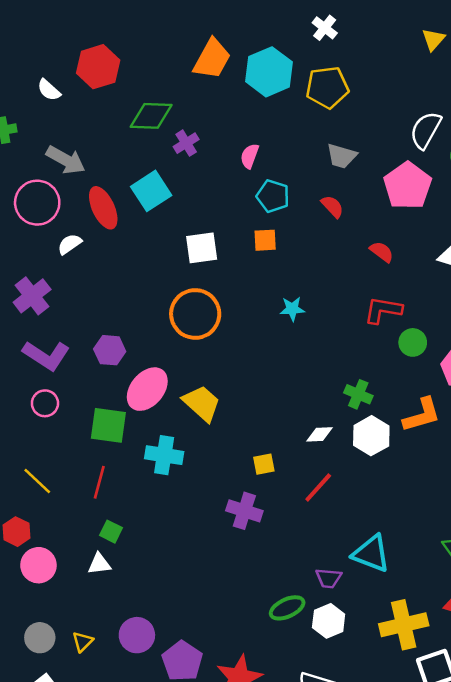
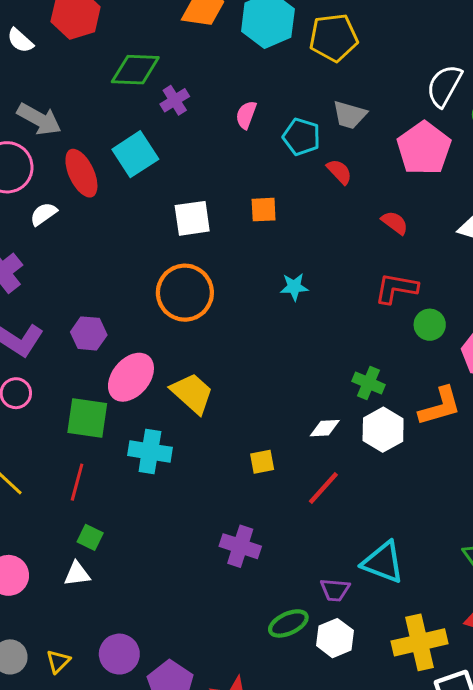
cyan pentagon: (273, 196) -> (301, 137), moved
purple cross: (244, 511) -> (240, 546), moved

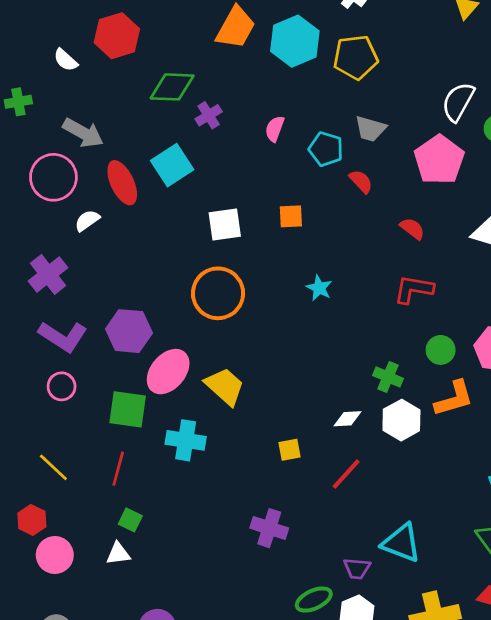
cyan star: (294, 287) -> (319, 288), turned 30
green circle: (430, 325) -> (441, 350), moved
purple hexagon: (89, 333) -> (129, 331), size x1.4

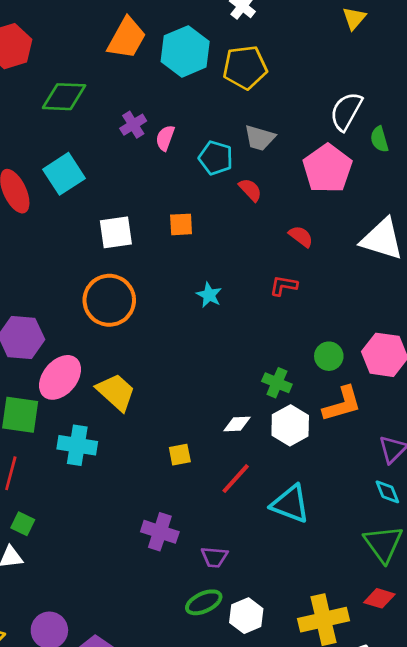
purple cross: (209, 115) -> (133, 125), moved
red L-shape: (414, 289) -> (284, 286), moved, size x0.7
cyan triangle: (401, 543) -> (290, 504), moved
purple trapezoid: (357, 568) -> (214, 557), moved

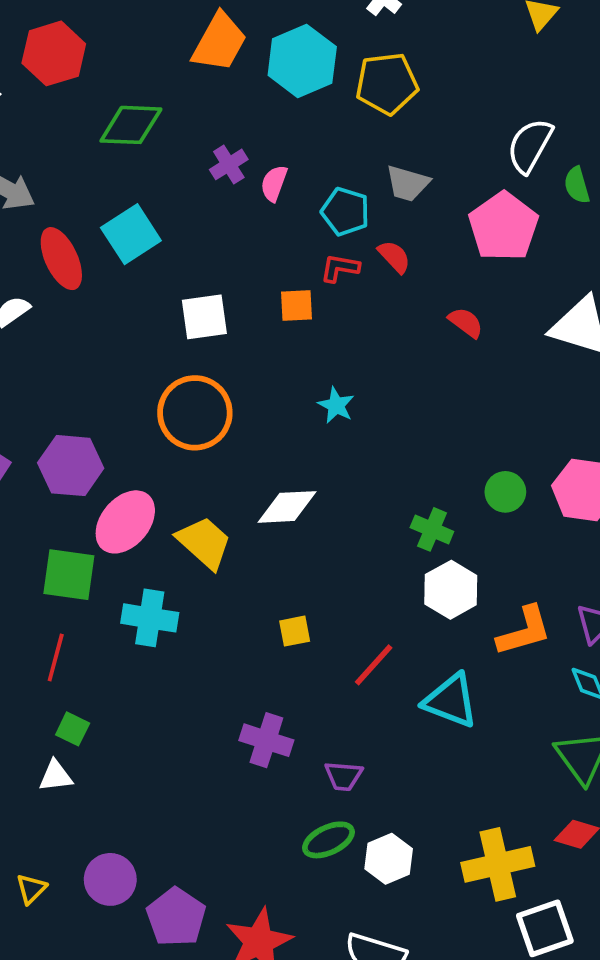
red L-shape: (284, 286) -> (340, 268), moved
orange L-shape: (342, 404) -> (524, 631), moved
white diamond: (237, 424) -> (287, 507), moved, size x1.5

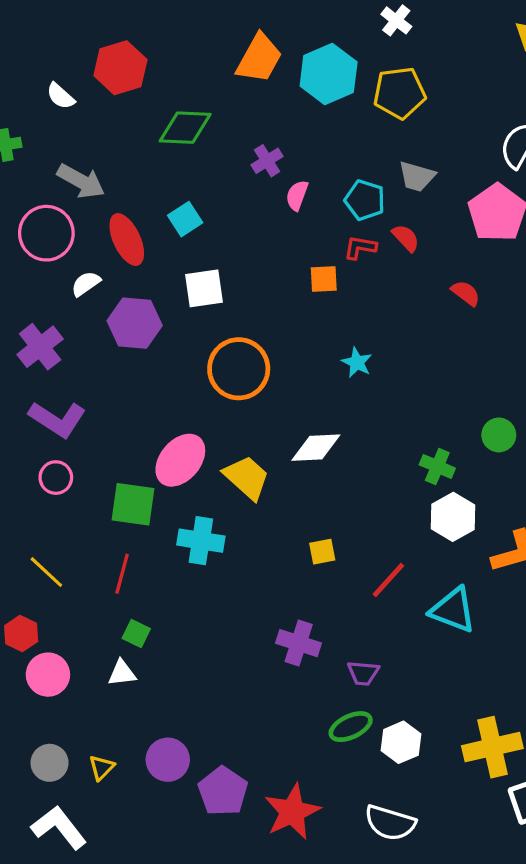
pink semicircle: (274, 183) -> (297, 195), moved
cyan square: (131, 234) -> (185, 219), size x0.7
white square: (204, 317) -> (204, 288), moved
purple hexagon: (71, 466) -> (135, 323), moved

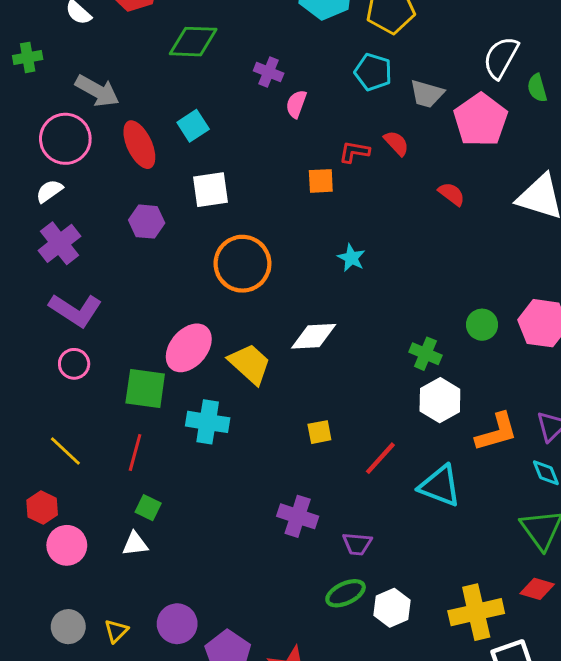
purple cross: (267, 161) -> (269, 72), turned -36
gray trapezoid: (417, 176) -> (427, 94), moved
cyan pentagon: (365, 200) -> (373, 72), moved
white semicircle: (86, 284) -> (49, 191), moved
purple hexagon: (135, 323) -> (147, 222), size x0.7

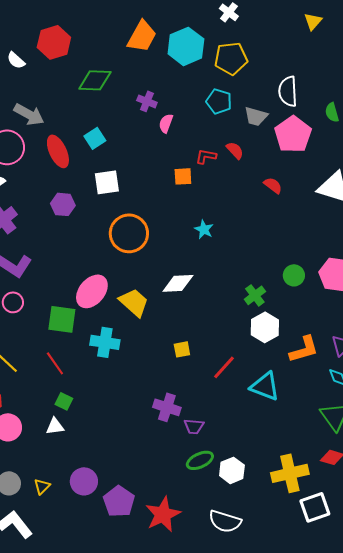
white semicircle: (501, 57) -> (288, 91), moved, turned -32
green cross: (425, 354) -> (255, 295), turned 30
red line: (135, 452) -> (55, 363), turned -50
purple trapezoid: (357, 544) -> (194, 426), moved

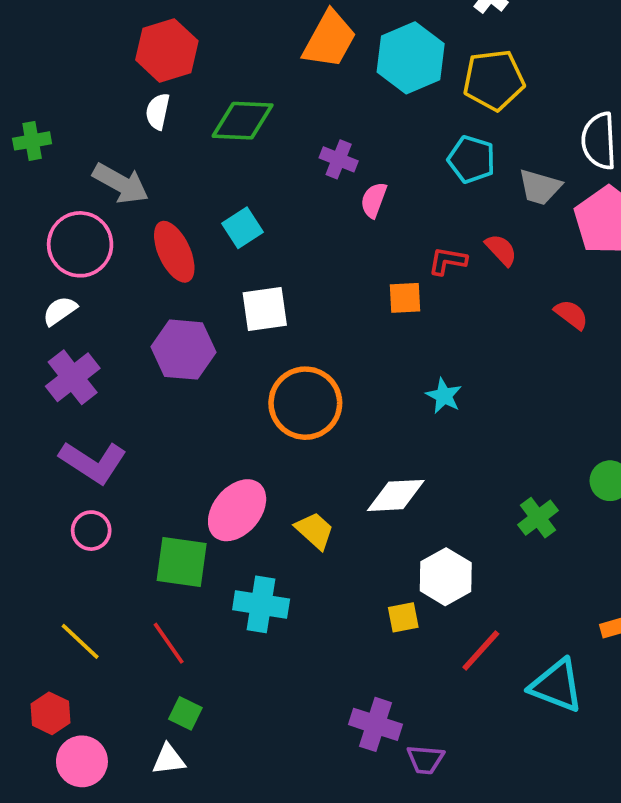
white semicircle: (16, 60) -> (158, 111), moved, turned 60
purple hexagon: (63, 204) -> (183, 350), size x1.4
yellow trapezoid: (134, 302) -> (315, 531), size x0.7
white hexagon: (265, 327) -> (446, 577), moved

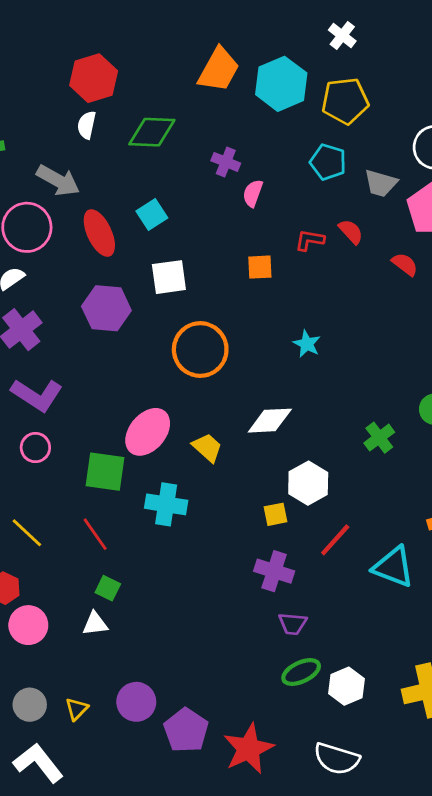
orange square: (405, 298) -> (260, 267), moved
red semicircle: (571, 315) -> (405, 264), moved
purple cross: (376, 724) -> (274, 571), moved

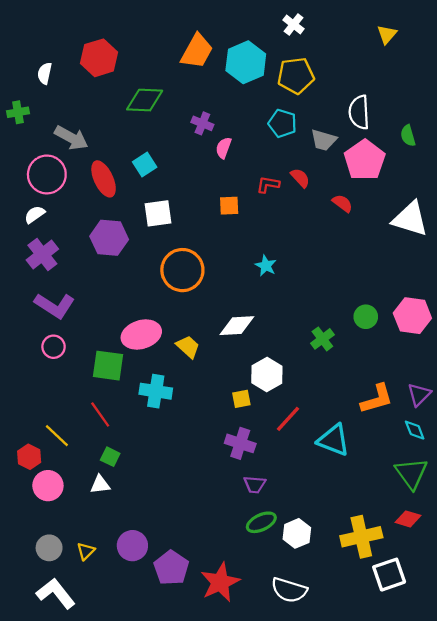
white semicircle: (87, 125) -> (45, 73), moved
pink ellipse: (148, 432) -> (141, 335), turned 33
yellow line: (27, 533) -> (57, 436), moved

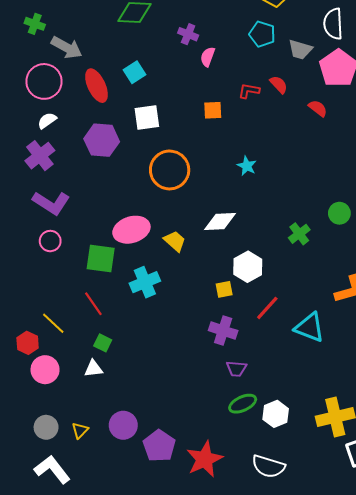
green cross: (18, 112) -> (35, 24), moved, turned 30
white semicircle: (35, 214) -> (47, 121), moved
cyan cross: (156, 391) -> (145, 282), turned -32

